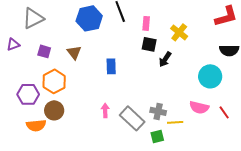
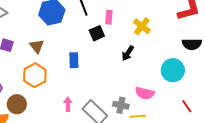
black square: (149, 44) -> (97, 33), moved, turned -35
orange hexagon: (54, 81) -> (35, 75), moved
pink semicircle: (199, 107) -> (145, 93), moved

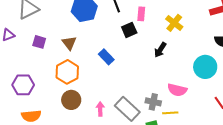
blue rectangle: (74, 60) -> (106, 57), turned -42
brown circle: (17, 104) -> (71, 100), moved
pink arrow: (68, 104) -> (100, 109), moved

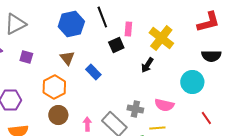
yellow cross: (174, 23) -> (161, 38), size x1.4
brown triangle: (69, 43) -> (67, 58), moved
gray cross: (153, 102) -> (135, 109), moved

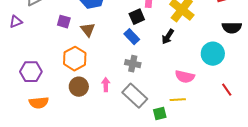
purple square: (26, 57) -> (64, 22), moved
blue rectangle: (93, 72) -> (132, 37), moved
gray cross: (135, 109) -> (133, 64), moved
pink arrow: (87, 124) -> (106, 85), moved

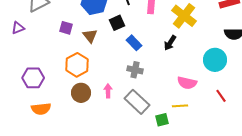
black square: (137, 17) -> (117, 23), moved
red line: (227, 90) -> (221, 96), moved

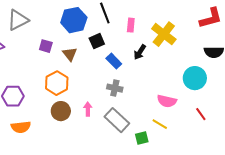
black arrow: (170, 43) -> (140, 52), moved
yellow line: (180, 106) -> (160, 124), turned 35

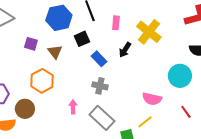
brown circle: (61, 111) -> (25, 109), moved
yellow line: (160, 124) -> (145, 122), turned -70

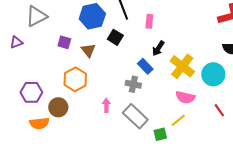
yellow cross: (149, 32) -> (182, 66), moved
black square: (82, 39) -> (115, 37), turned -35
blue rectangle: (99, 59) -> (145, 66), moved

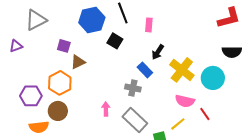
brown triangle: (88, 50) -> (78, 62), moved, turned 42
orange hexagon: (75, 79) -> (60, 83), moved
red line: (219, 110) -> (205, 114), moved

